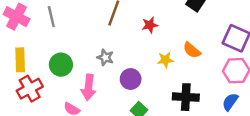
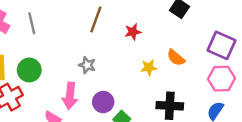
green circle: (61, 65) -> (29, 70), moved
purple circle: (131, 79) -> (103, 102), moved

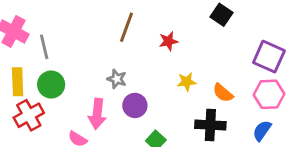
gray line: (32, 23) -> (44, 47), moved
orange semicircle: (176, 58) -> (223, 93), moved
purple circle: (103, 102) -> (135, 105), moved

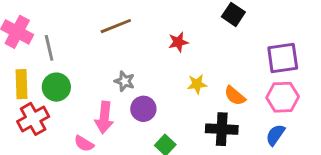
brown line: (127, 27) -> (116, 26), moved, turned 48
purple square: (269, 57) -> (283, 58), turned -32

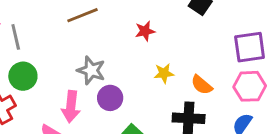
gray star: (125, 81) -> (91, 70), size x1.4

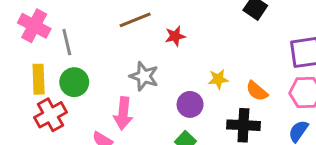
red star: (145, 31) -> (175, 36), moved
purple circle: (110, 98) -> (190, 104), moved

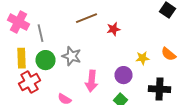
gray star: (144, 76) -> (72, 56), moved
orange semicircle: (257, 91) -> (168, 54), moved
pink arrow: (123, 113) -> (92, 81), moved

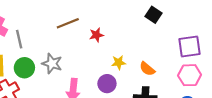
orange semicircle: (168, 54) -> (147, 69), moved
yellow star: (142, 58) -> (119, 62), moved

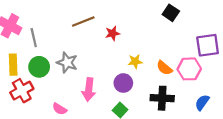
pink hexagon: (190, 75) -> (189, 69), moved

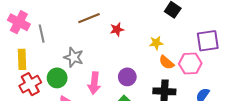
yellow star: (135, 61) -> (156, 43), moved
green circle: (39, 67) -> (57, 78), moved

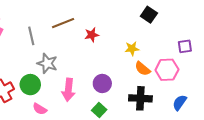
gray line: (42, 34) -> (31, 36), moved
purple square: (208, 41) -> (185, 46), size x0.6

